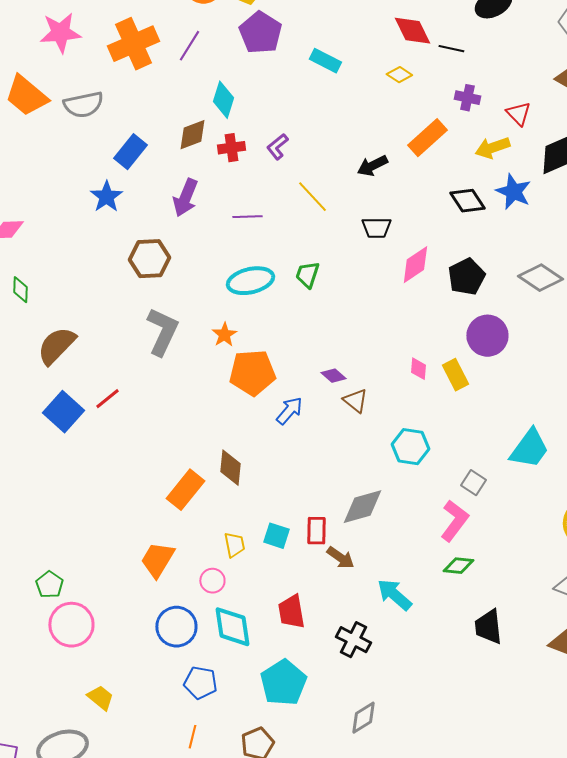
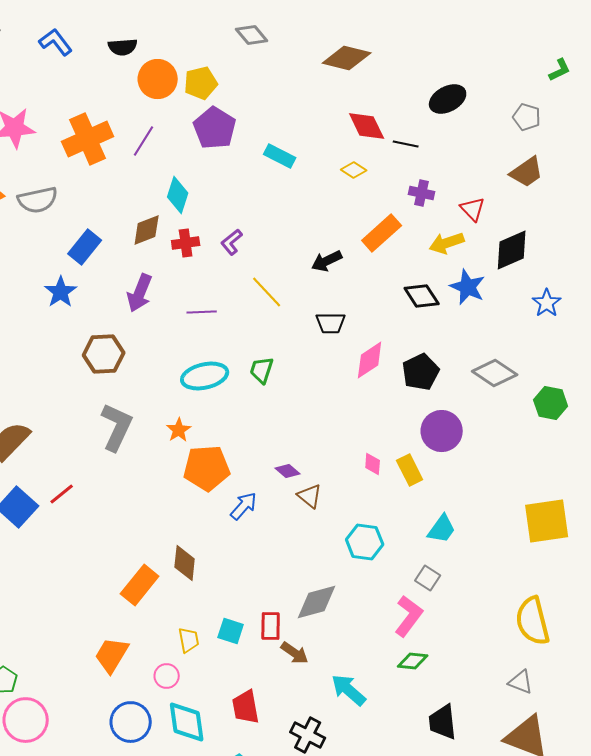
cyan trapezoid: (529, 449) -> (442, 529), moved, size x0.7

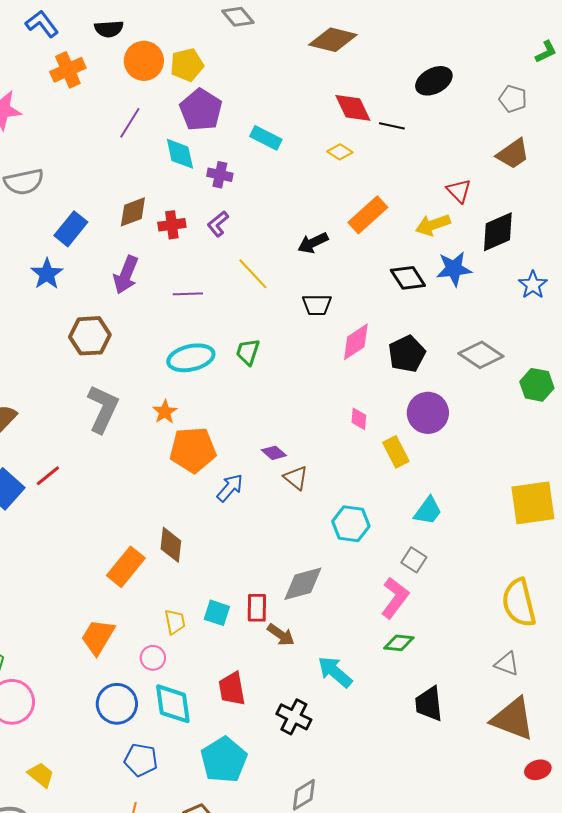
orange cross: (88, 139) -> (68, 70), moved, size x0.7
purple cross: (422, 193) -> (220, 175), moved
cyan diamond: (178, 195) -> (180, 154), moved, turned -30
blue star: (468, 287) -> (454, 269), turned -30
pink diamond: (373, 464) -> (359, 419), moved

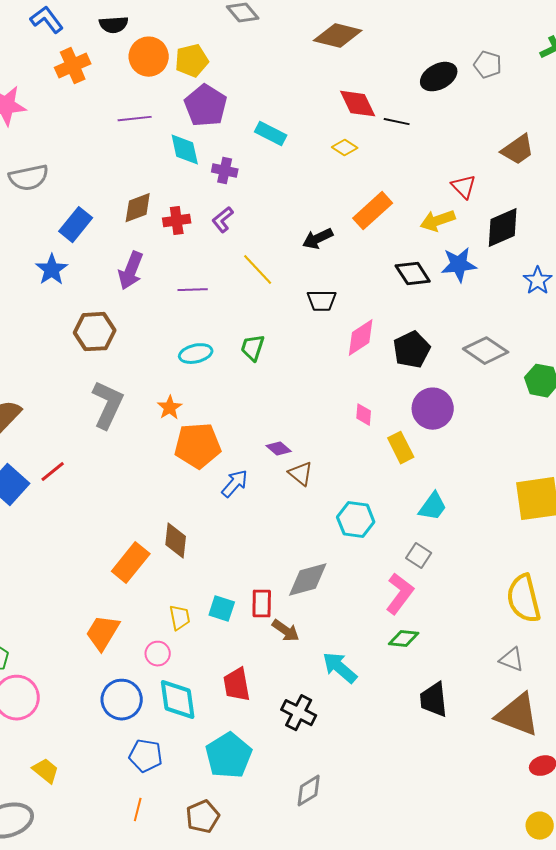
gray pentagon: (513, 99) -> (488, 65), moved
purple line: (130, 123) -> (135, 119), turned 52
cyan ellipse: (191, 358) -> (196, 354), size x0.7

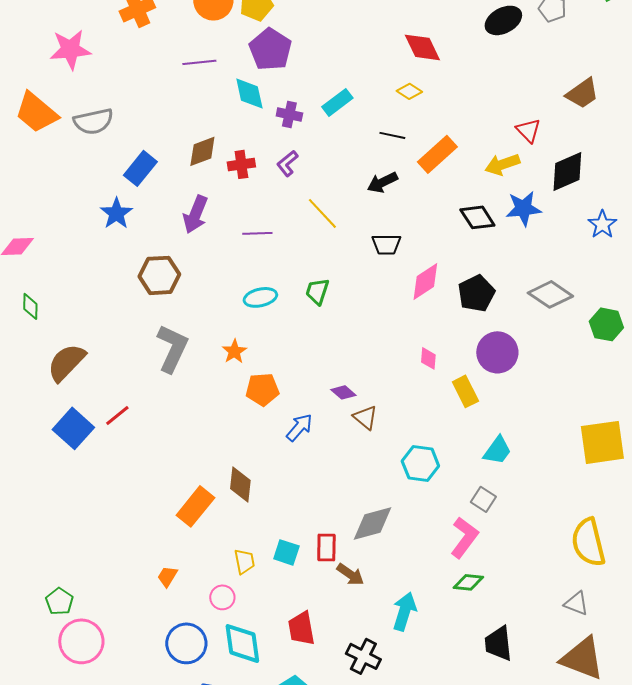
black line: (397, 122) -> (392, 135), moved
cyan rectangle: (271, 134) -> (337, 102), moved, turned -64
orange pentagon: (198, 446) -> (262, 389), size x0.7
orange trapezoid: (103, 633) -> (167, 576), size x0.6
cyan arrow: (340, 668) -> (404, 611), turned 66

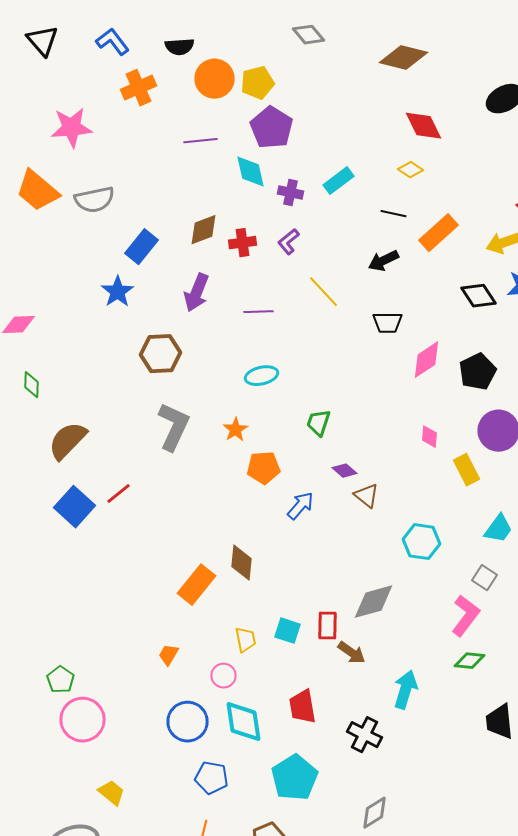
green trapezoid: (317, 291) -> (318, 423), moved

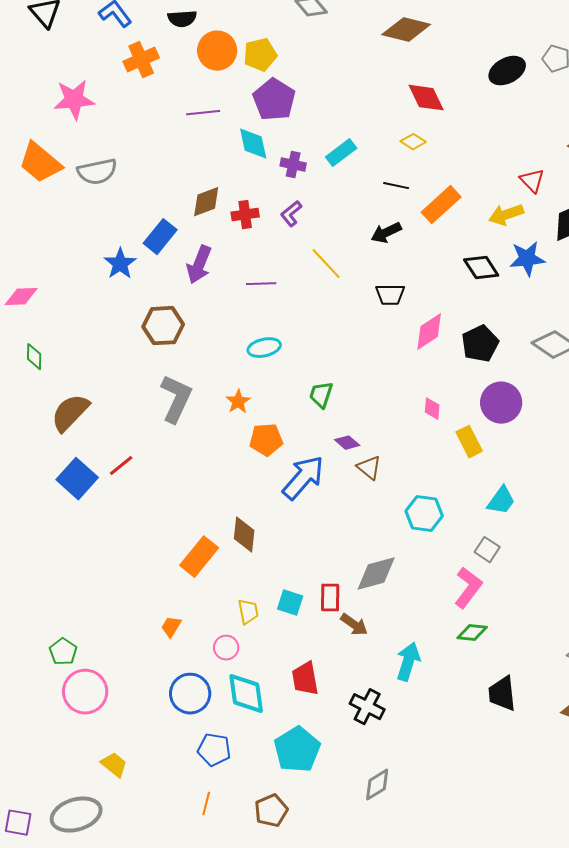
blue rectangle: (142, 247) -> (160, 237), moved
blue arrow: (300, 506) -> (303, 478), size x1.6

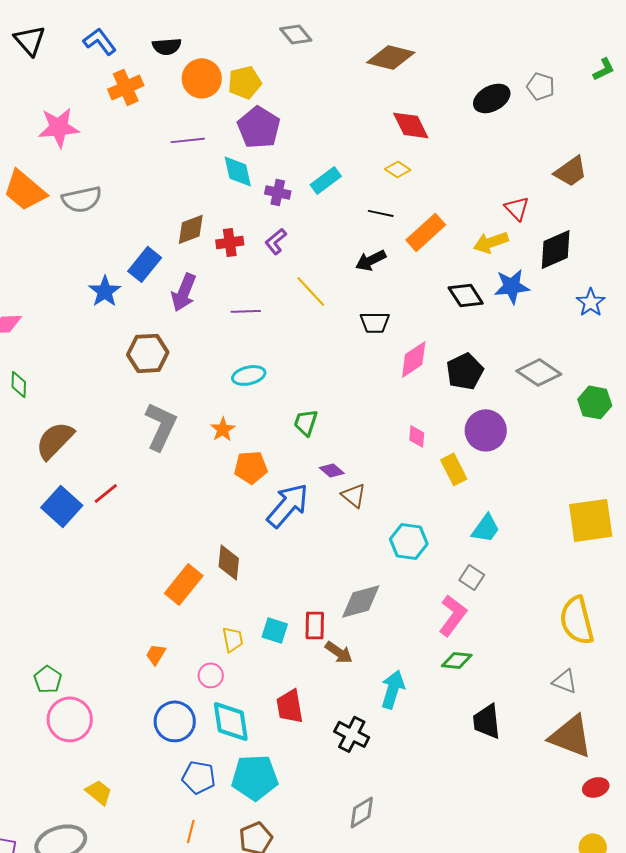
cyan pentagon: (297, 750) -> (255, 777), moved, turned 30

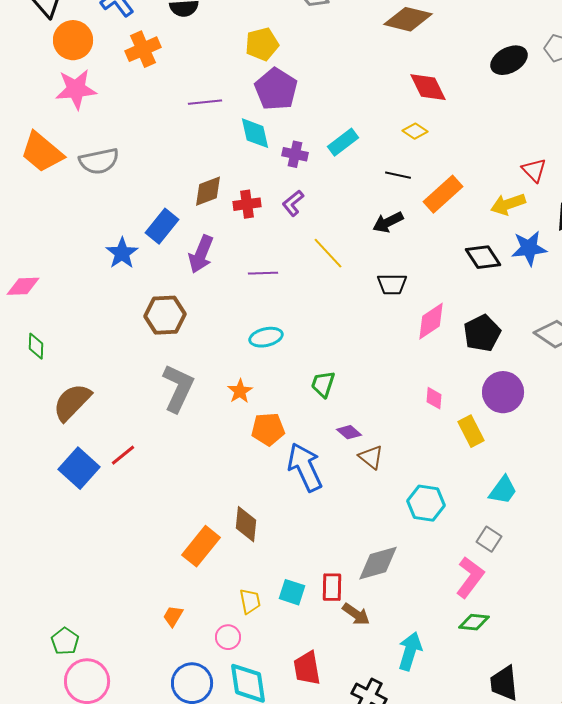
orange circle: (202, 78) -> (73, 40), moved
blue arrow: (288, 505) -> (305, 467), turned -66

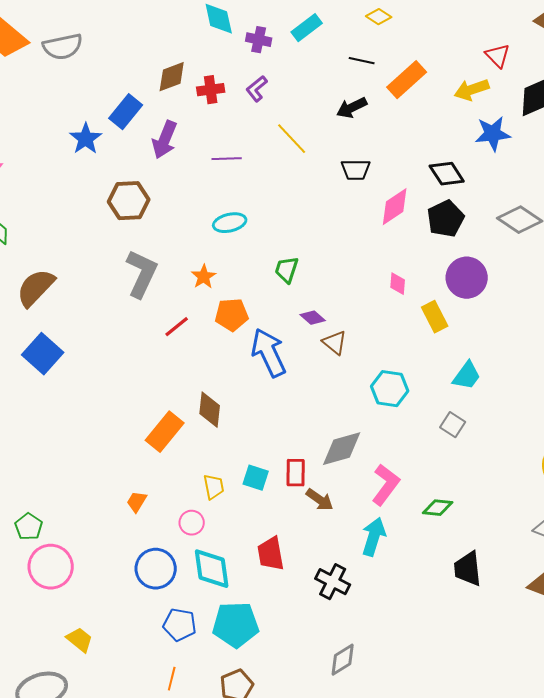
black diamond: (483, 257) -> (447, 174), moved
red line: (123, 455) -> (177, 327), moved
pink L-shape: (470, 577) -> (386, 485), moved

